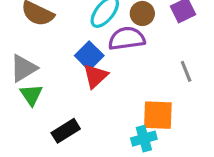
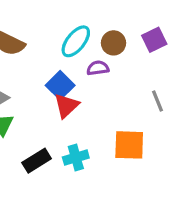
purple semicircle: (127, 39) -> (98, 68), size x0.6
cyan cross: (144, 139) -> (76, 157), moved

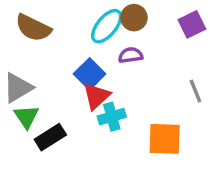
brown circle: (114, 43) -> (134, 18), moved
cyan cross: (76, 157) -> (112, 117), moved
black rectangle: (37, 161) -> (50, 137), moved

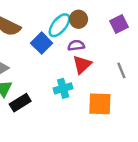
blue square: (90, 74) -> (42, 43), moved
red triangle: (96, 96) -> (82, 65), moved

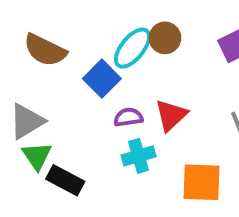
purple semicircle: (76, 45) -> (128, 117), moved
black rectangle: (20, 103) -> (65, 180), turned 60

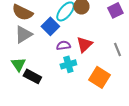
gray triangle: (27, 121) -> (23, 34), moved
orange square: (202, 182) -> (99, 77), turned 30

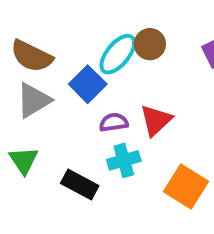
black rectangle: (32, 76) -> (80, 184), moved

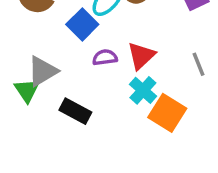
gray triangle: (34, 100) -> (42, 71), moved
cyan cross: (124, 160) -> (143, 90), moved, turned -32

